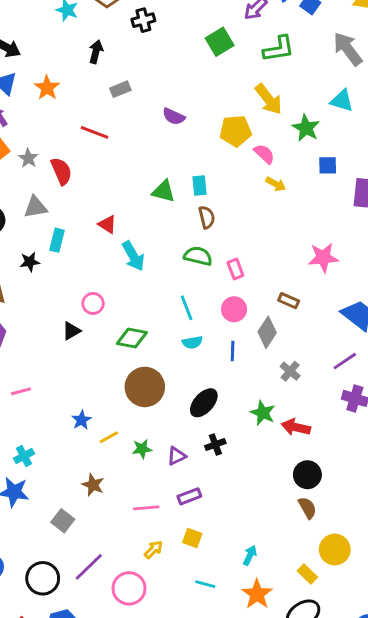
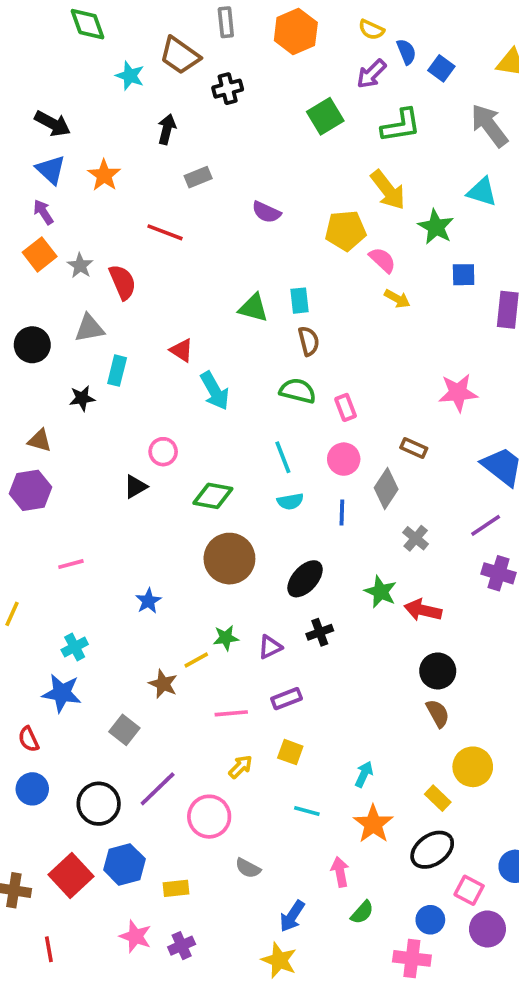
yellow line: (109, 437) -> (196, 660), moved

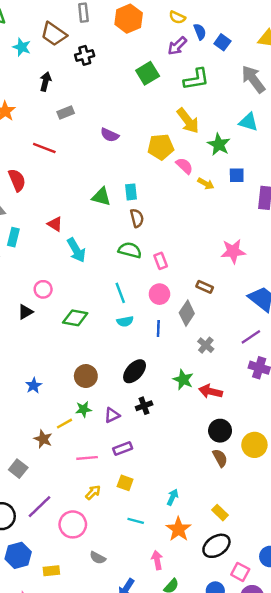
yellow arrow: (397, 299) -> (206, 184), moved
brown circle: (229, 559) -> (86, 376), moved, size x0.7
yellow circle: (473, 767) -> (254, 445), moved

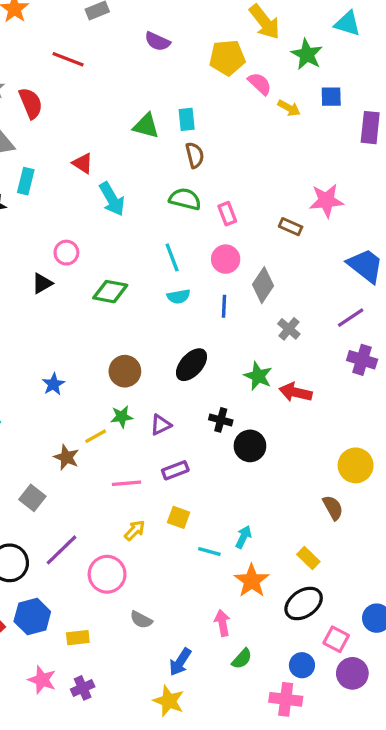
brown rectangle: (205, 287) -> (291, 227), moved
black cross: (144, 406) -> (221, 420), moved, turned 35
black circle: (220, 431) -> (250, 446), moved
brown semicircle: (220, 458) -> (333, 508), moved
cyan line: (136, 521) -> (209, 552), moved

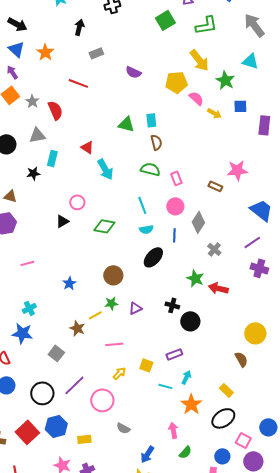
black ellipse: (192, 365) -> (153, 257), moved
purple rectangle: (175, 470) -> (174, 354), moved

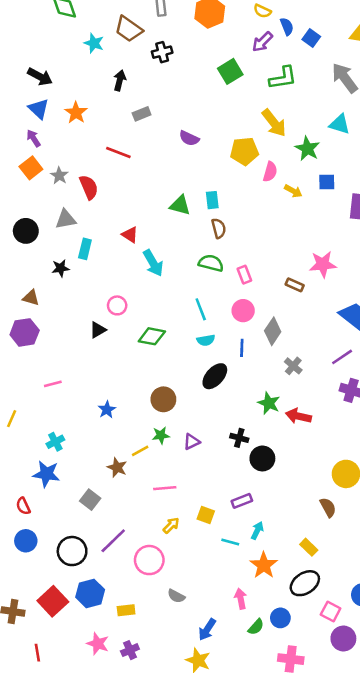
pink semicircle: (196, 98) -> (270, 172), turned 63
blue circle: (222, 456) -> (280, 618), moved

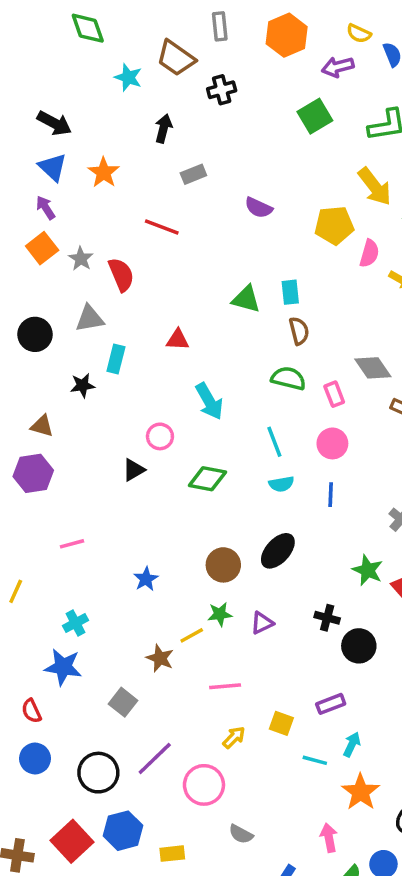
purple arrow: (262, 42) -> (338, 67), moved, turned 30
red triangle: (130, 235) -> (178, 340), turned -30
cyan arrow: (153, 263) -> (209, 401), moved
gray diamond: (273, 331) -> (373, 368), moved, turned -68
black ellipse: (215, 376) -> (278, 551), moved

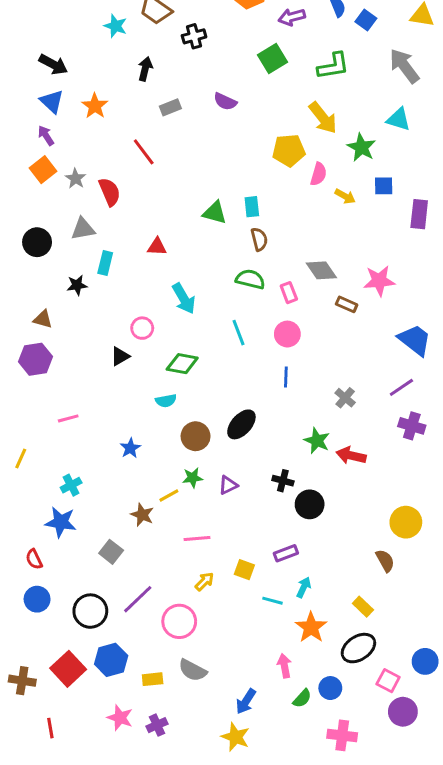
purple semicircle: (259, 208) -> (225, 101), moved
red line: (162, 227) -> (144, 152), turned 32
cyan semicircle: (281, 484) -> (166, 401), moved
gray semicircle: (241, 834) -> (193, 670), moved, size x1.4

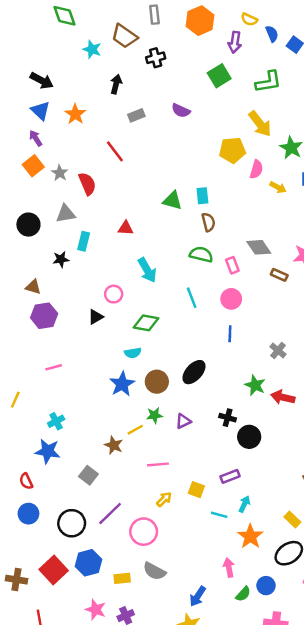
purple arrow: (292, 17) -> (235, 42), turned -66
purple hexagon: (36, 359) -> (44, 316), moved
blue star: (130, 448) -> (122, 384), moved, size x1.5

